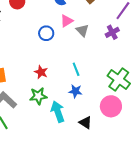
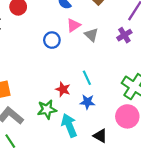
red star: (41, 72) -> (63, 89), moved

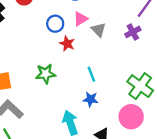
blue circle: (52, 40) -> (55, 24), moved
red star: (63, 89) -> (67, 44), moved
green star: (47, 109) -> (46, 74), moved

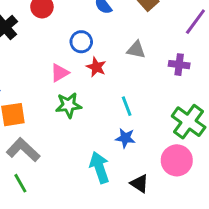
pink triangle: (81, 19) -> (60, 73), moved
gray triangle: (99, 30) -> (136, 50), turned -35
purple cross: (133, 32) -> (179, 65), moved, turned 35

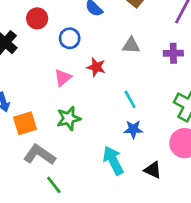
blue circle: (81, 42) -> (70, 38), moved
green star: (69, 105) -> (69, 118), moved
green line: (20, 183) -> (54, 185), moved

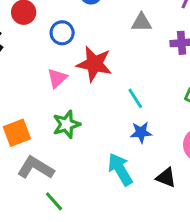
gray triangle: (131, 45) -> (142, 23), moved
red star: (96, 67) -> (94, 64), size x1.6

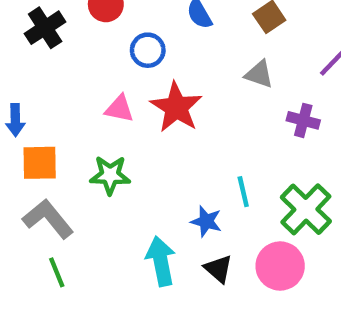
pink triangle: (57, 78) -> (119, 109), turned 35
cyan line: (135, 98) -> (243, 192), moved
black triangle: (166, 178) -> (218, 269), moved

